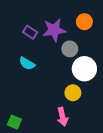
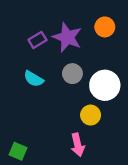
purple star: (54, 30) -> (67, 37), turned 30
purple rectangle: (30, 32) -> (37, 40), turned -64
gray circle: (70, 49) -> (72, 74), moved

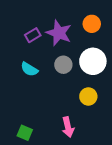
white circle: (105, 85) -> (93, 61), moved
yellow circle: (91, 115) -> (88, 96), moved
green square: (18, 151) -> (25, 133), moved

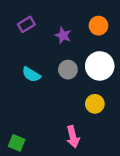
purple star: (59, 33) -> (63, 35), size x0.6
purple rectangle: (33, 35) -> (26, 24), moved
green square: (25, 133) -> (17, 143), moved

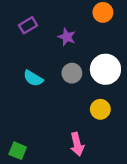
orange circle: (98, 26) -> (103, 12), moved

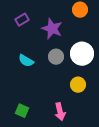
purple star: (67, 37) -> (52, 29), size x1.5
green square: (18, 151) -> (22, 111), moved

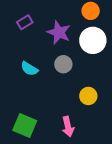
white circle: (82, 54) -> (93, 40), moved
green square: (22, 111) -> (25, 125), size x1.5

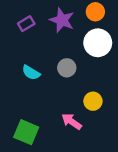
purple star: (59, 32) -> (62, 20), moved
pink arrow: (68, 127) -> (72, 121), moved, turned 138

